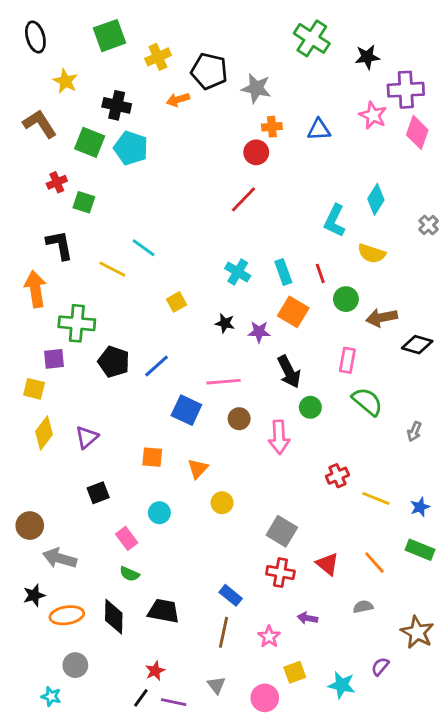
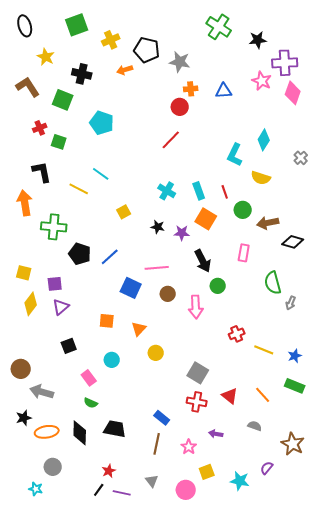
cyan pentagon: (131, 148) -> (102, 123), moved
purple square: (54, 359) -> (55, 284), moved
green semicircle: (367, 402) -> (273, 283), moved, turned -145
gray semicircle: (363, 607) -> (255, 426), turned 32

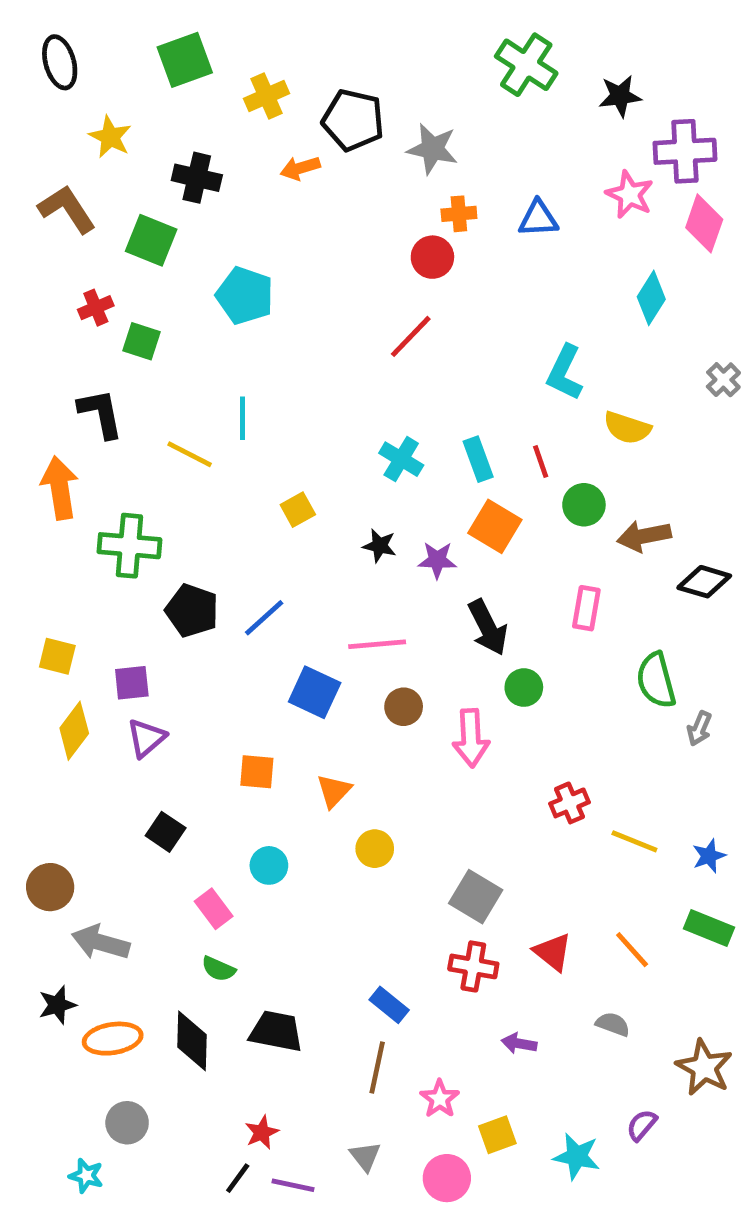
cyan diamond: (264, 140) -> (651, 298), moved
cyan line: (101, 174) -> (242, 418), turned 54
black square: (69, 346) -> (166, 832), turned -35
pink star: (189, 447) -> (440, 1099), moved

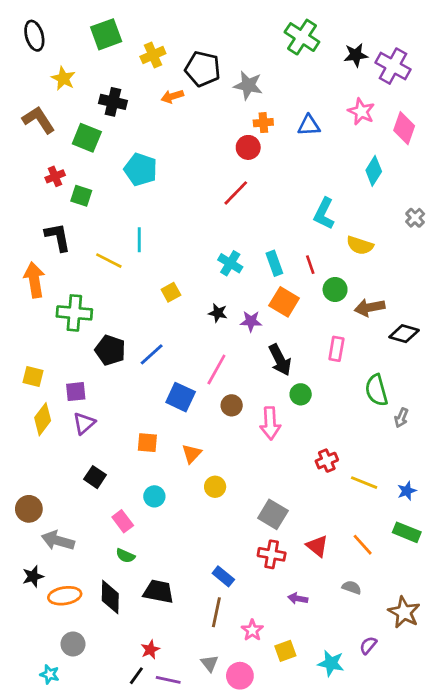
purple cross: (685, 151) -> (393, 66), moved, turned 32
pink line: (377, 644) -> (216, 369), turned -56
pink circle: (447, 1178) -> (240, 676), moved

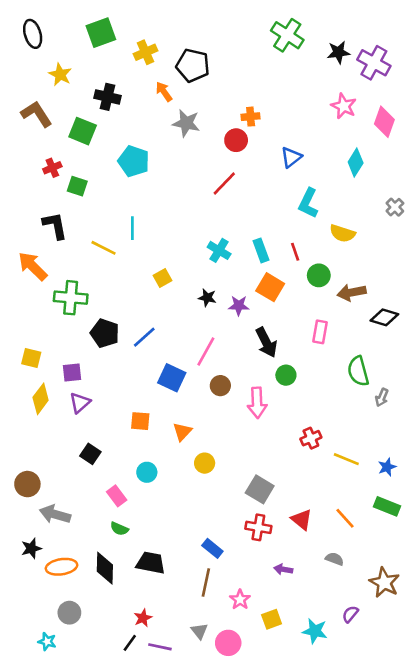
gray star: (248, 85) -> (186, 123), moved
orange arrow: (172, 96) -> (164, 92), turned 72
blue triangle: (309, 125) -> (291, 157), moved, turned -35
orange arrow: (34, 280) -> (33, 266), turned -36

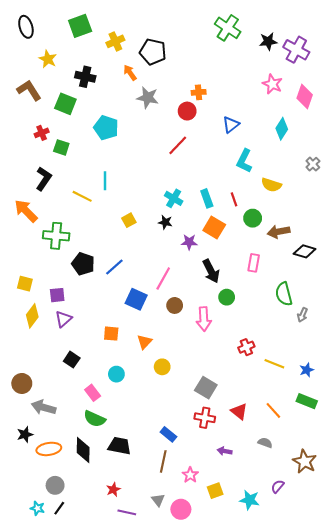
black L-shape: (55, 226) -> (44, 179), turned 45
black star: (207, 298) -> (165, 222), moved
green semicircle: (119, 529) -> (95, 419), size x1.5
black line: (130, 643) -> (59, 508), moved

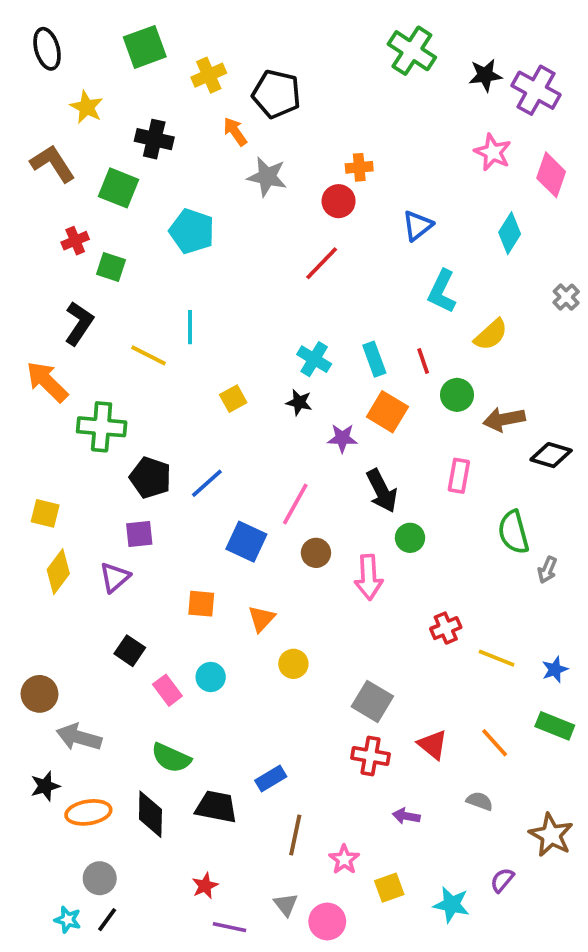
yellow semicircle: (271, 185) -> (491, 335), turned -60
purple square: (57, 295) -> (139, 534), moved
pink rectangle: (93, 393) -> (167, 690), moved
blue rectangle: (168, 434) -> (271, 779), moved, turned -70

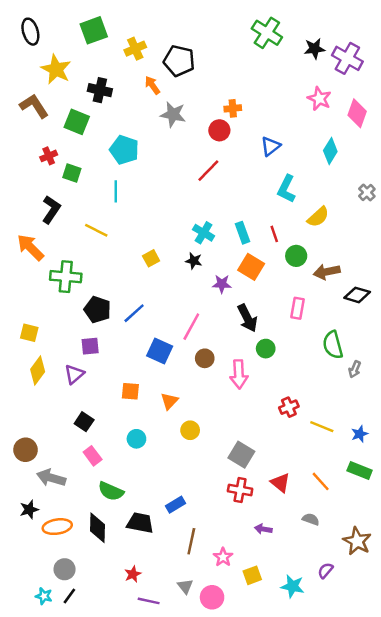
yellow star: (87, 107) -> (56, 69), size x1.4
cyan line: (190, 327) -> (116, 191), moved
pink rectangle: (167, 690) -> (93, 456), moved

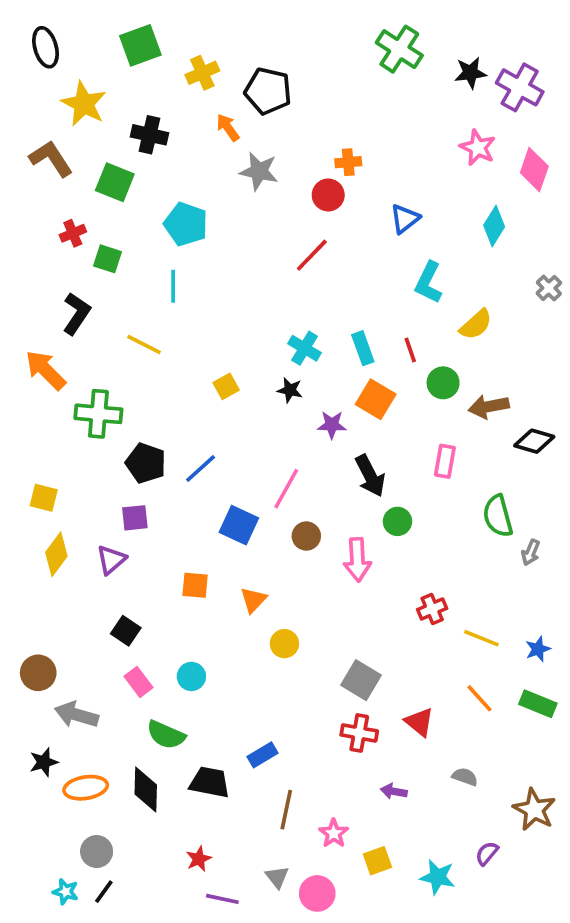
cyan circle: (136, 439) -> (191, 676), moved
orange line: (321, 481) -> (480, 698), moved

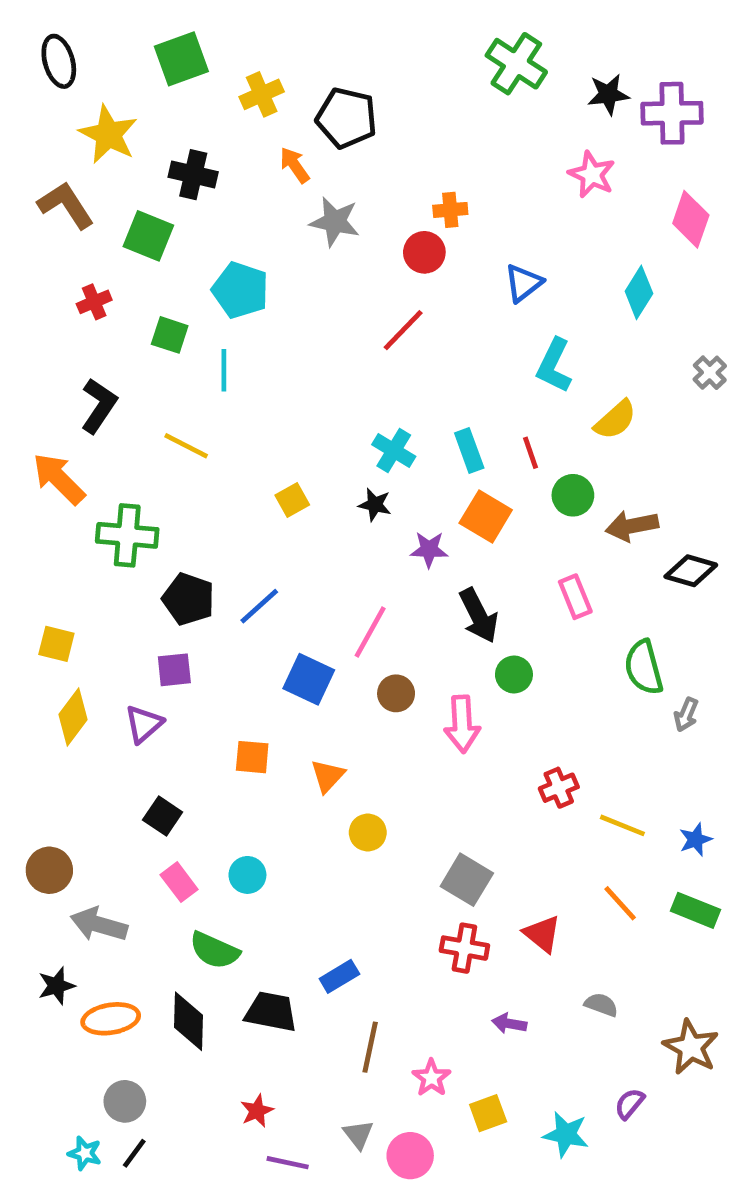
purple cross: (520, 87) -> (672, 113), turned -30
pink star: (478, 148) -> (592, 175), moved
green square: (108, 259) -> (170, 335), moved
pink rectangle: (445, 461) -> (575, 597), turned -32

